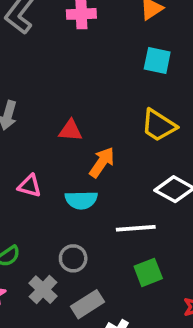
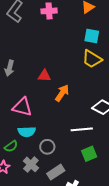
yellow trapezoid: (159, 125) -> (92, 59), moved
pink triangle: (30, 186) -> (22, 107), size x1.5
cyan semicircle: (81, 200) -> (27, 132), moved

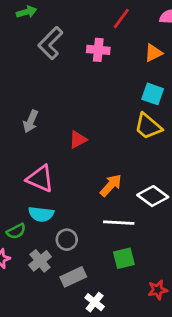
red triangle: (44, 76) -> (78, 140), turned -40
orange arrow: (62, 93) -> (111, 185), moved

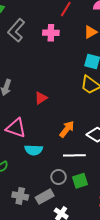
cyan semicircle: (41, 214) -> (34, 150), moved
gray circle: (67, 240) -> (59, 177), moved
gray cross: (40, 261) -> (20, 196), moved, turned -35

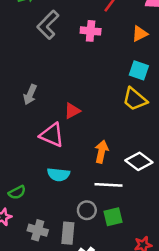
pink triangle: (16, 128) -> (52, 135), moved
orange arrow: (67, 129) -> (101, 152), turned -30
gray rectangle: (45, 197) -> (68, 233), turned -60

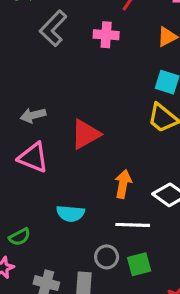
gray arrow: (30, 95) -> (33, 115), turned 54
red triangle: (72, 111) -> (86, 134), size x1.5
pink triangle: (52, 135) -> (33, 157), moved

